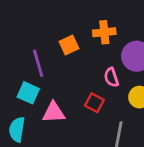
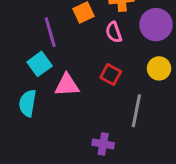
pink semicircle: (111, 77) -> (114, 32), moved
cyan square: (28, 93) -> (40, 64), turned 30

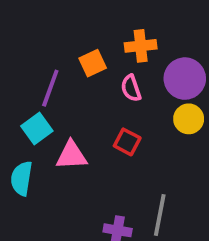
purple line: (50, 32) -> (50, 88), turned 36
yellow circle: (159, 68) -> (189, 119), moved
gray line: (136, 111) -> (160, 215), moved

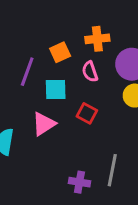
cyan square: (37, 128) -> (56, 90), moved, turned 35
pink triangle: (71, 155) -> (44, 124), turned -30

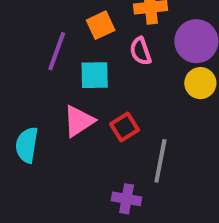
red square: (87, 113) -> (125, 127), moved, turned 30
gray line: (112, 170) -> (160, 161), moved

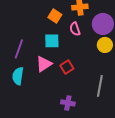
orange square: (101, 25) -> (55, 16), turned -32
purple line: (57, 51) -> (19, 49), moved
gray line: (160, 161) -> (100, 86), moved

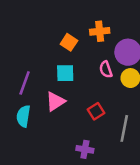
pink semicircle: (75, 29) -> (106, 69), moved
red square: (67, 67) -> (96, 111), moved

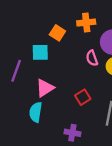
cyan square: (65, 73) -> (40, 52), moved
cyan semicircle: (23, 116) -> (36, 112), moved

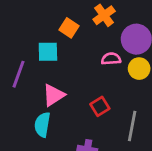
orange cross: (86, 23) -> (104, 15), turned -30
pink semicircle: (92, 58) -> (111, 59), turned 105

